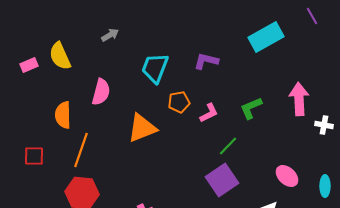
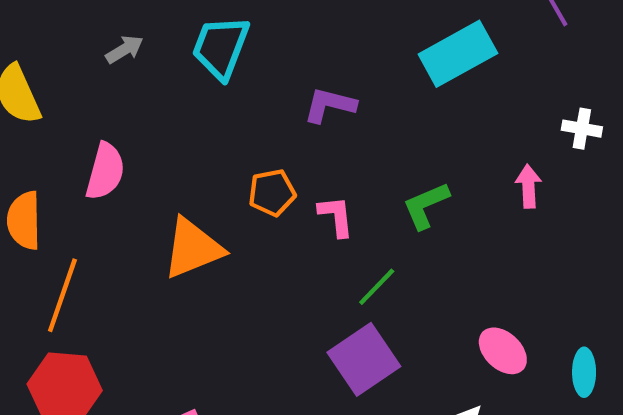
cyan trapezoid: (155, 68) -> (221, 47), moved
pink arrow: (299, 99) -> (528, 186), size x0.6
pink L-shape: (209, 113) -> (336, 216), turned -70
white cross: (324, 125) -> (582, 129), moved

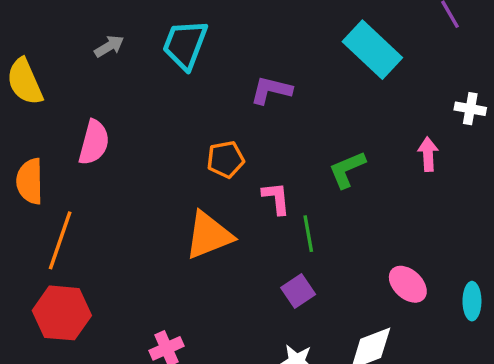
cyan rectangle: (458, 54) -> (372, 50), turned 72
pink L-shape: (336, 216) -> (276, 198), moved
orange triangle: (193, 248) -> (209, 235), moved
green line: (377, 287) -> (308, 234), turned -54
purple square: (364, 359) -> (298, 291), size x0.6

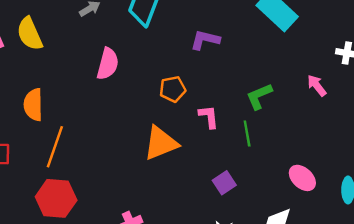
pink semicircle: (94, 142) -> (108, 64), moved
pink arrow: (428, 154) -> (317, 85), turned -35
green line: (308, 234) -> (247, 134), moved

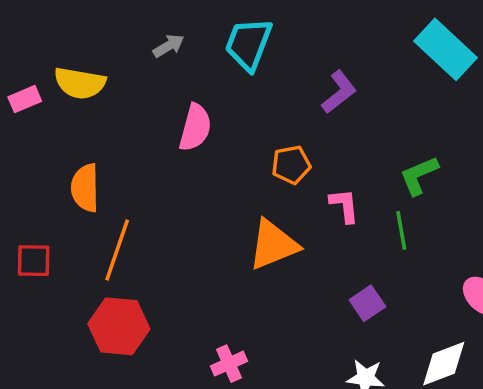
yellow semicircle: (30, 34) -> (80, 83), turned -56
purple L-shape: (205, 40) -> (339, 92), turned 128

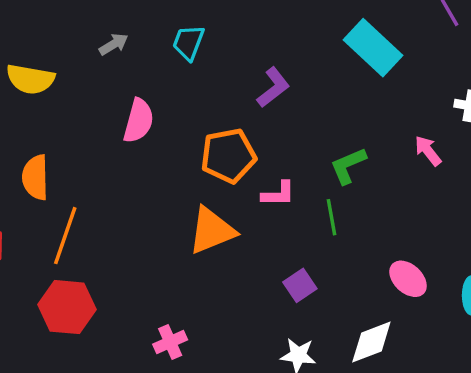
cyan trapezoid: (248, 44) -> (188, 43), size x0.7
orange pentagon: (291, 165) -> (228, 156), size x1.5
pink L-shape: (344, 206) -> (278, 194), turned 96

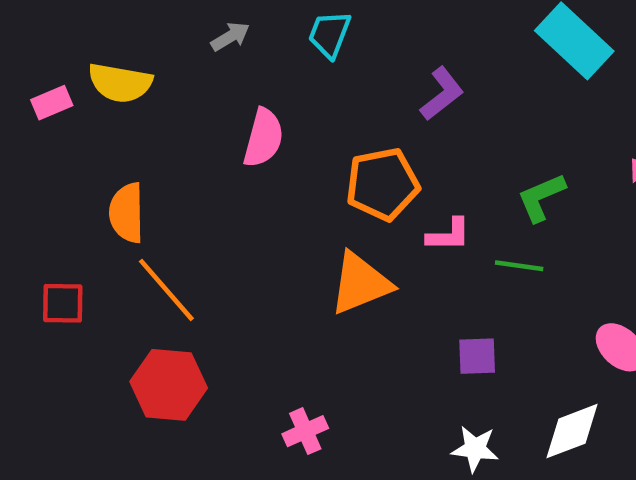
green line: (331, 217) -> (519, 266), turned -72
orange line: (65, 236) -> (166, 290), turned -60
purple square: (300, 285) -> (477, 356), turned 32

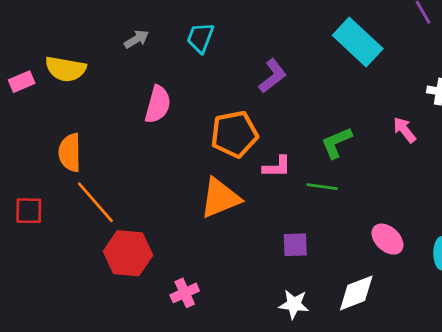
red hexagon: (169, 385) -> (128, 253), moved

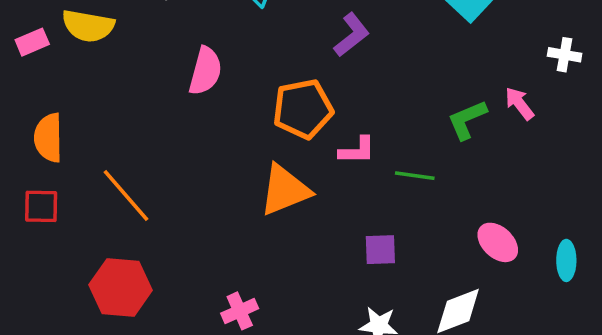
green L-shape: (336, 143) -> (467, 120), moved
orange semicircle: (70, 153) -> (48, 138), moved
red hexagon: (128, 253) -> (121, 288), moved

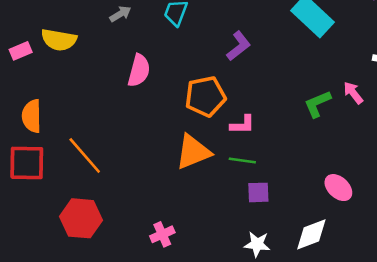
green line: (415, 176) -> (242, 160), moved
red square: (41, 206) -> (27, 163), size x1.5

